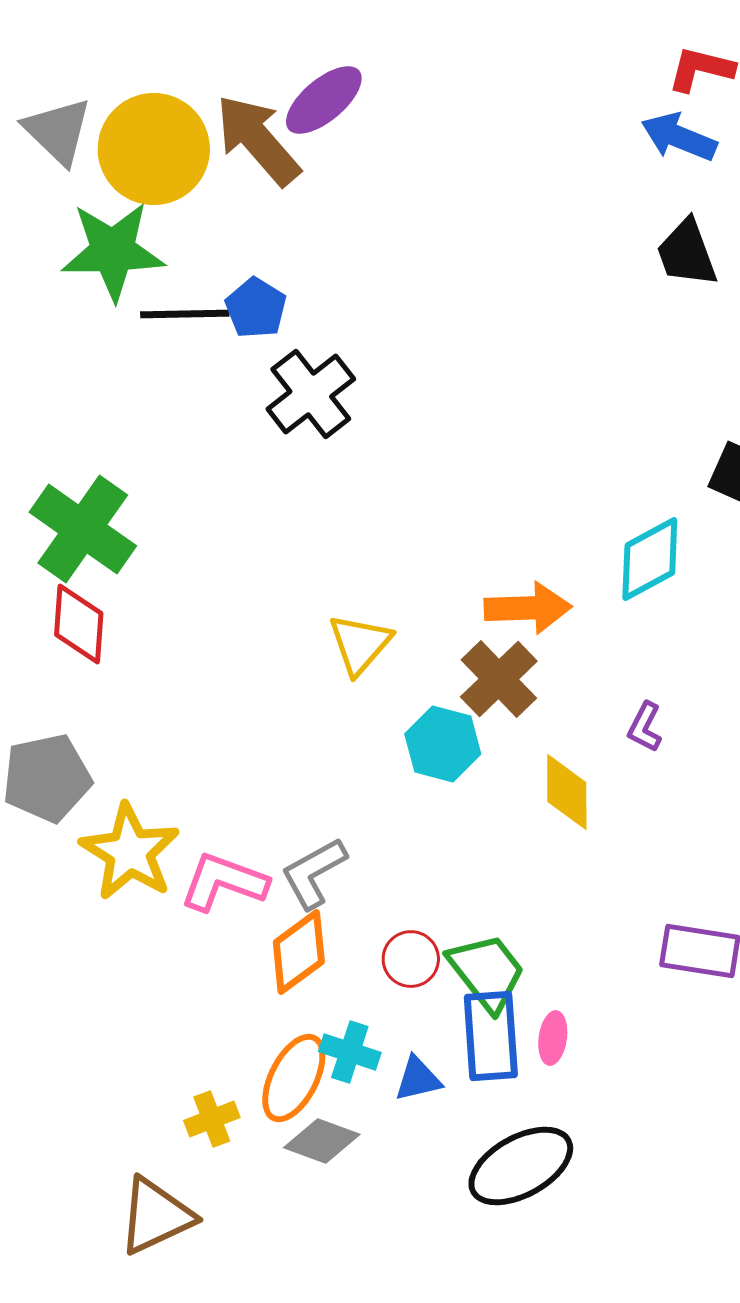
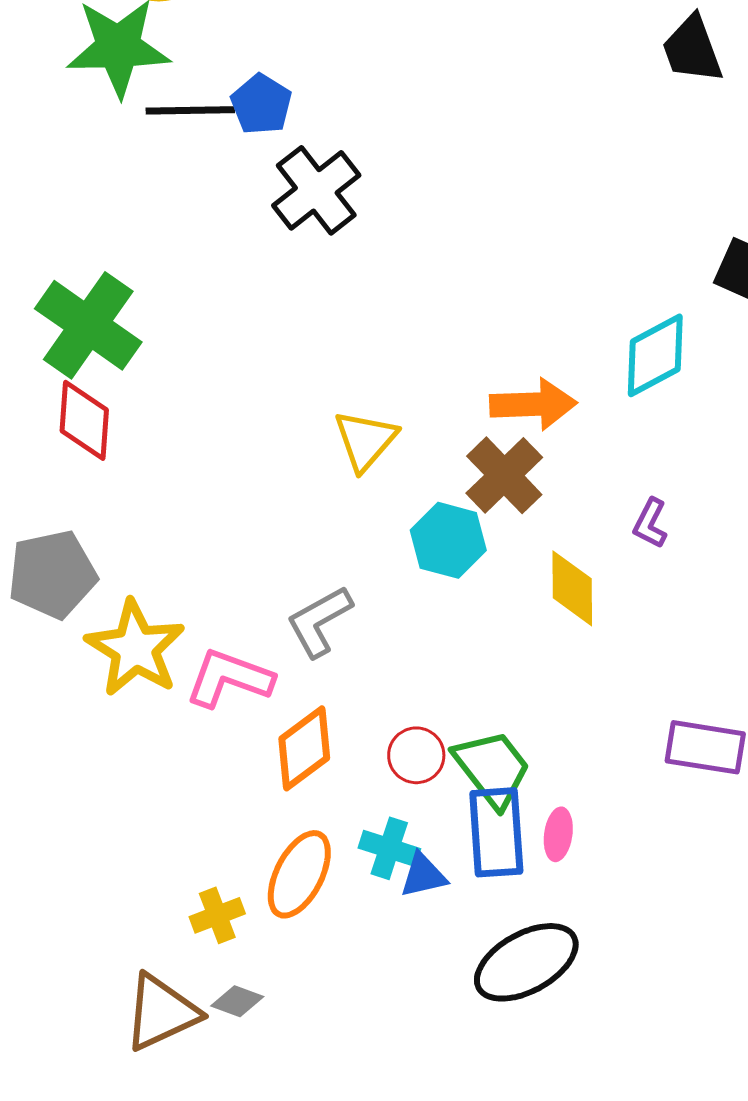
gray L-shape: (314, 873) -> (319, 621), moved
cyan cross: (350, 1052) -> (389, 848), moved
gray diamond: (322, 1141) -> (237, 1001), moved, size x0.7

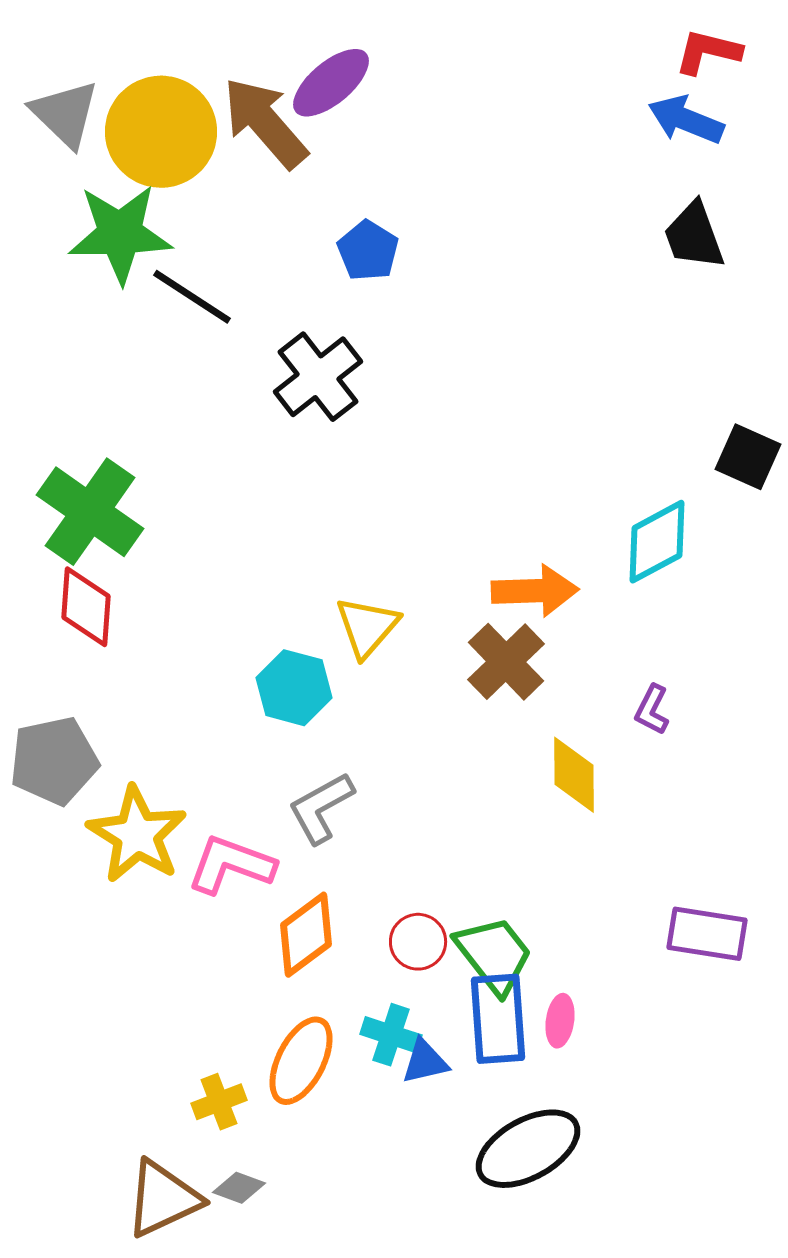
blue pentagon: (261, 104) -> (368, 251), moved
black line: (190, 110) -> (192, 297), turned 34
cyan hexagon: (448, 540) -> (294, 688), moved

